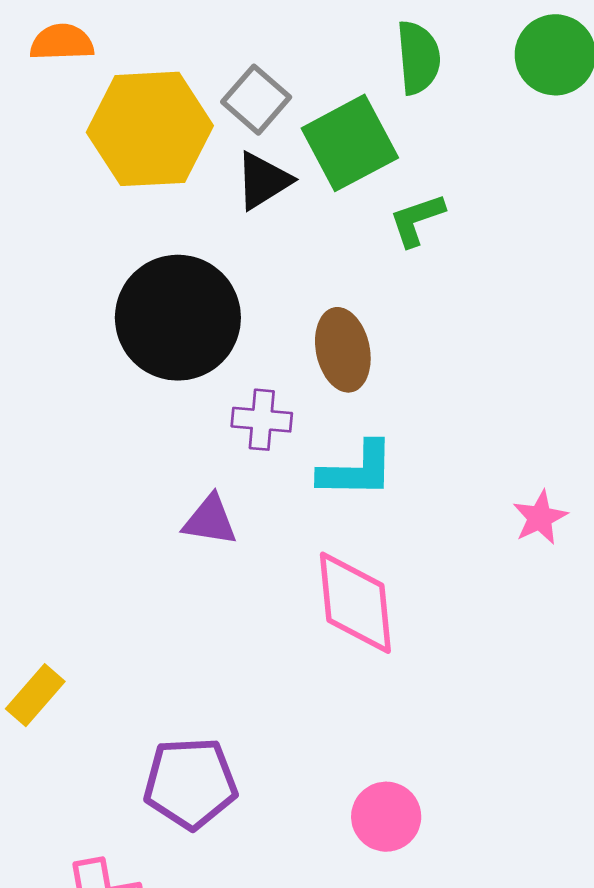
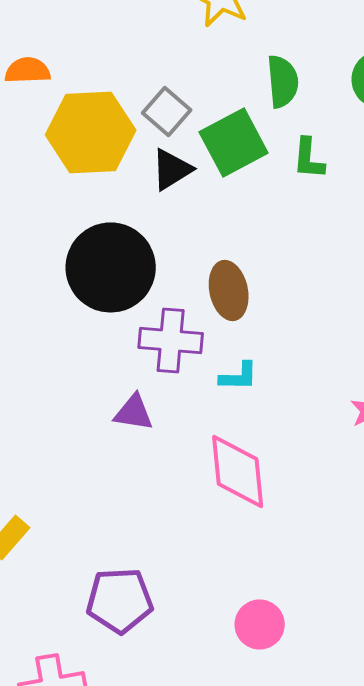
green L-shape: (417, 220) -> (309, 158), moved, turned -66
purple cross: (262, 420) -> (171, 340), size x1.5
cyan L-shape: (357, 470) -> (239, 376), size x0.7

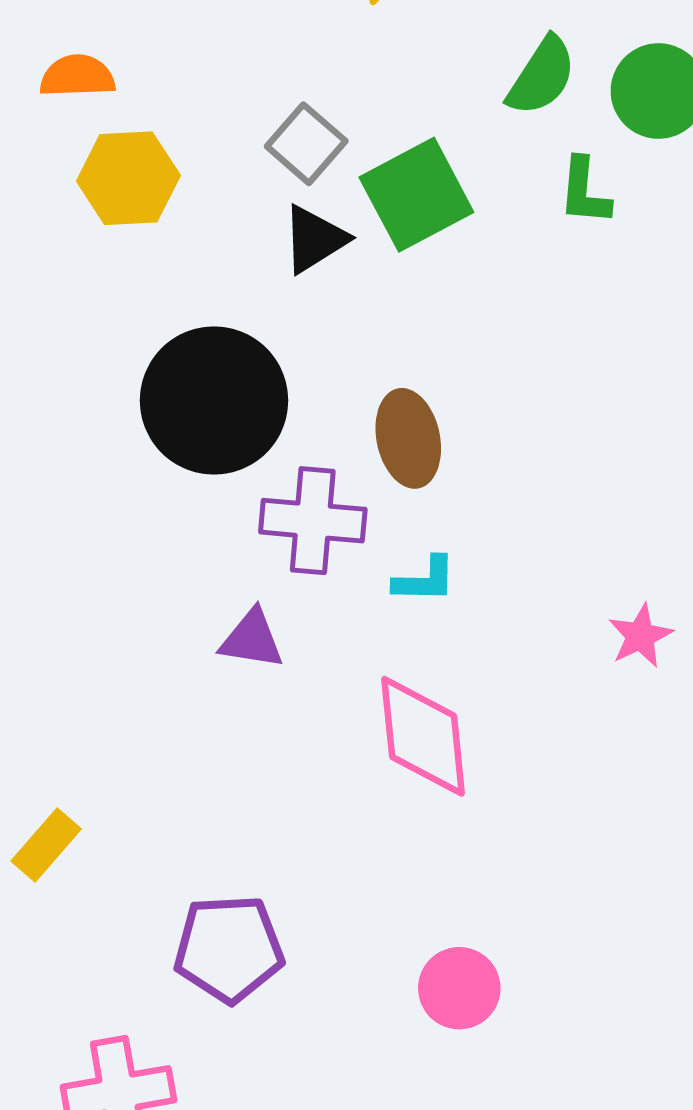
green semicircle: (283, 81) -> (542, 76), moved, turned 38
yellow hexagon: (91, 132) -> (128, 178), moved, size x0.7
green L-shape: (309, 158) -> (584, 191), moved

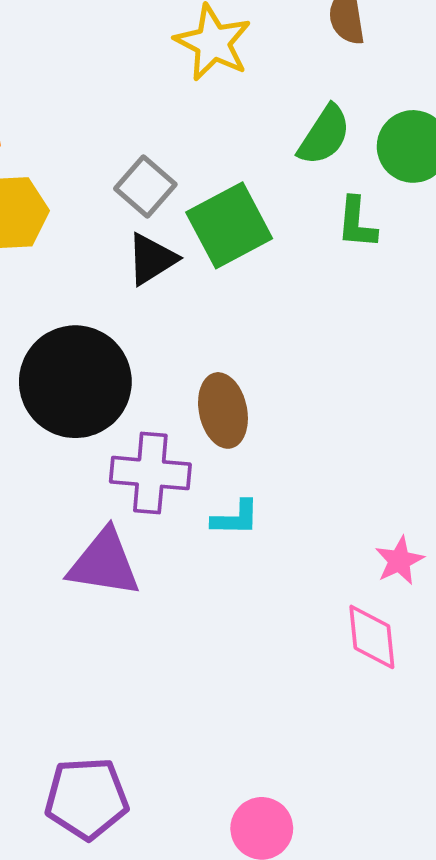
purple triangle: (252, 639) -> (104, 563), size x1.5
pink diamond: (423, 736) -> (372, 637), moved, size x0.7

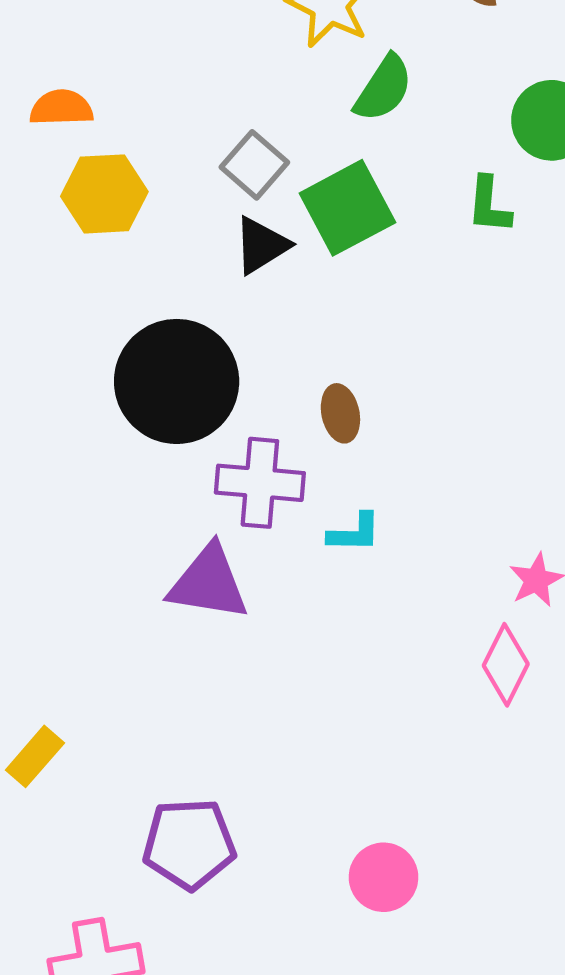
green semicircle: (324, 135) -> (384, 88), moved
brown ellipse: (223, 410) -> (340, 413), size x0.7
pink diamond: (372, 637) -> (506, 665), turned 32

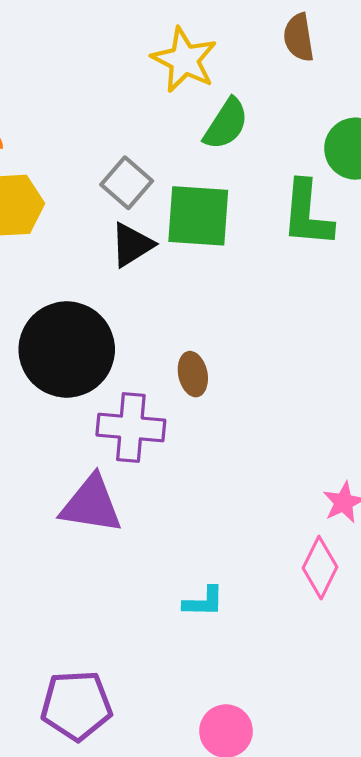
green L-shape: (489, 205) -> (307, 214), size x1.5
green square: (347, 208) -> (198, 216), turned 32
cyan L-shape: (354, 533) -> (204, 602), moved

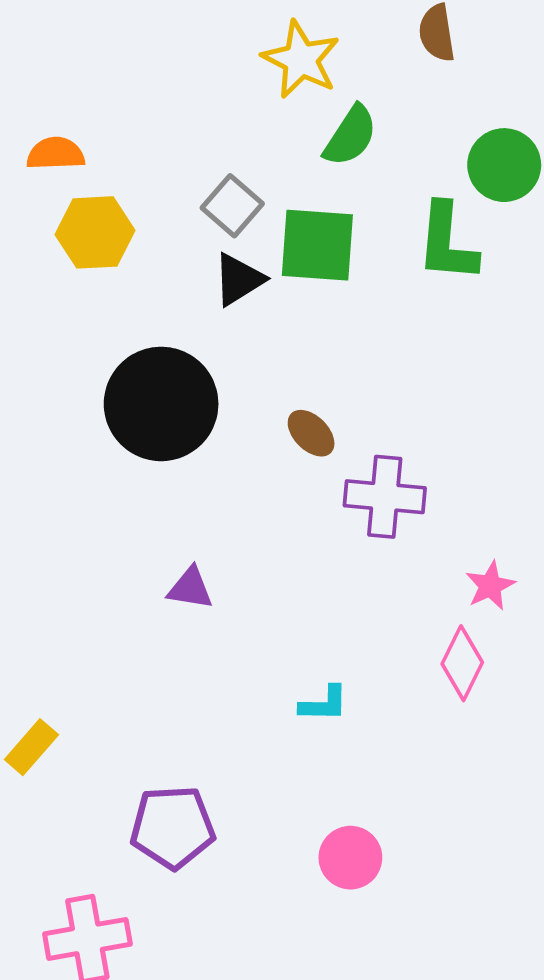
brown ellipse: (193, 374) -> (311, 433), turned -33
purple cross: (131, 428) -> (385, 497), moved
purple triangle: (91, 504) -> (190, 588), size x0.6

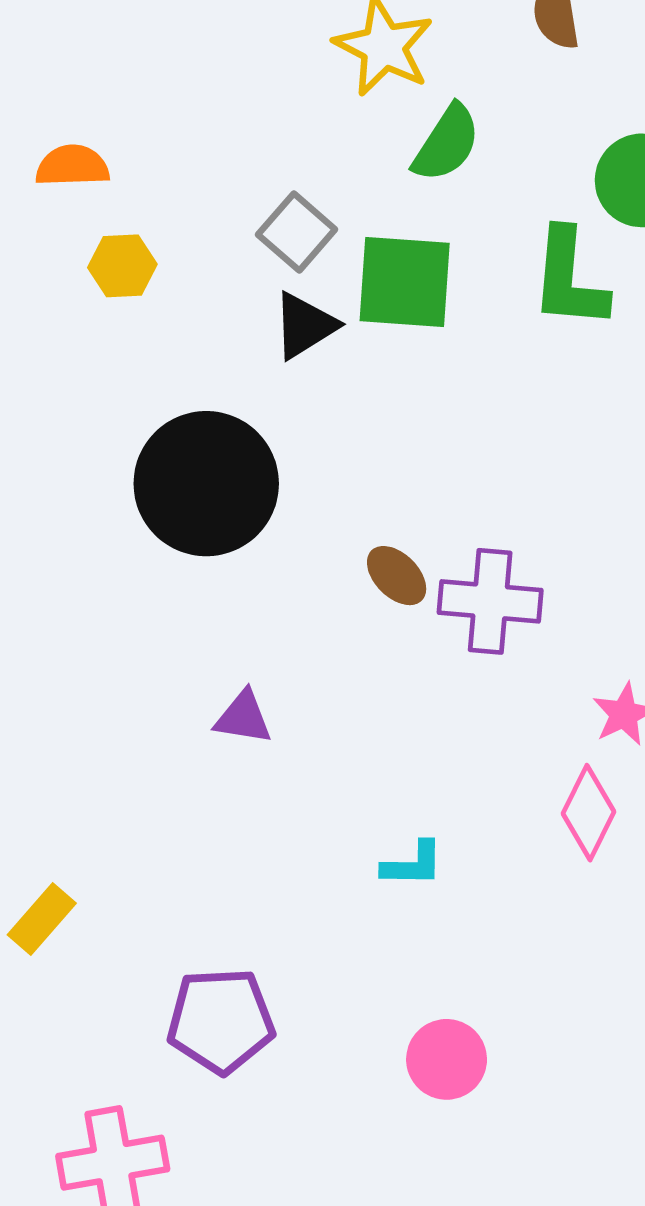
yellow hexagon: (95, 232) -> (122, 266), size x0.7
brown ellipse: (311, 433) -> (397, 576), moved

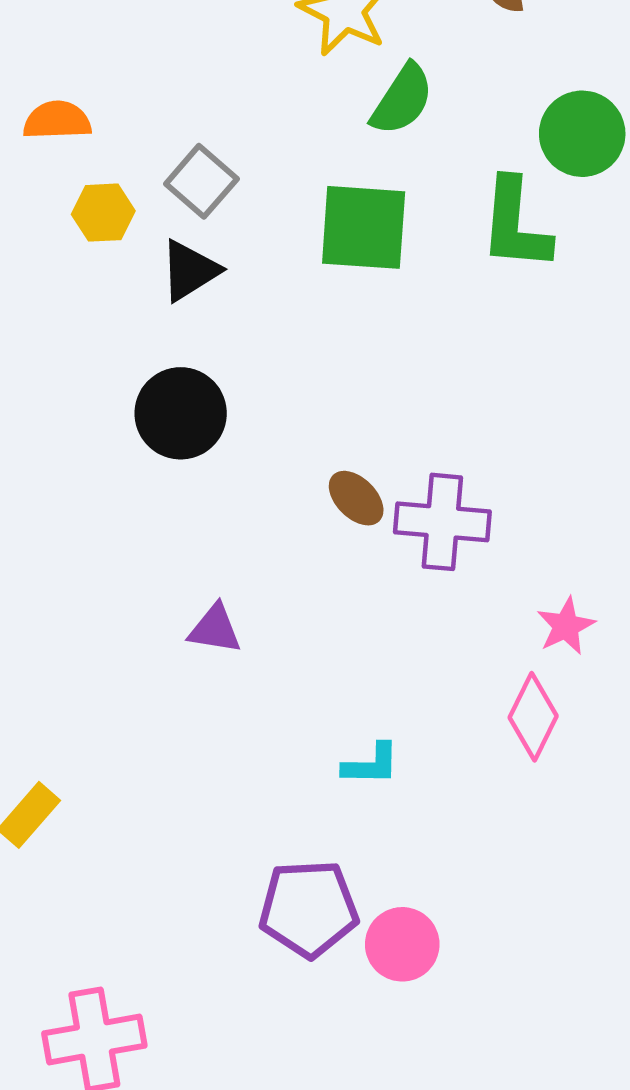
gray square: (297, 232) -> (201, 181), moved
black triangle: (305, 326) -> (190, 271), moved
black circle: (206, 484) -> (181, 413), size x0.7
purple pentagon: (221, 1021) -> (309, 909), moved

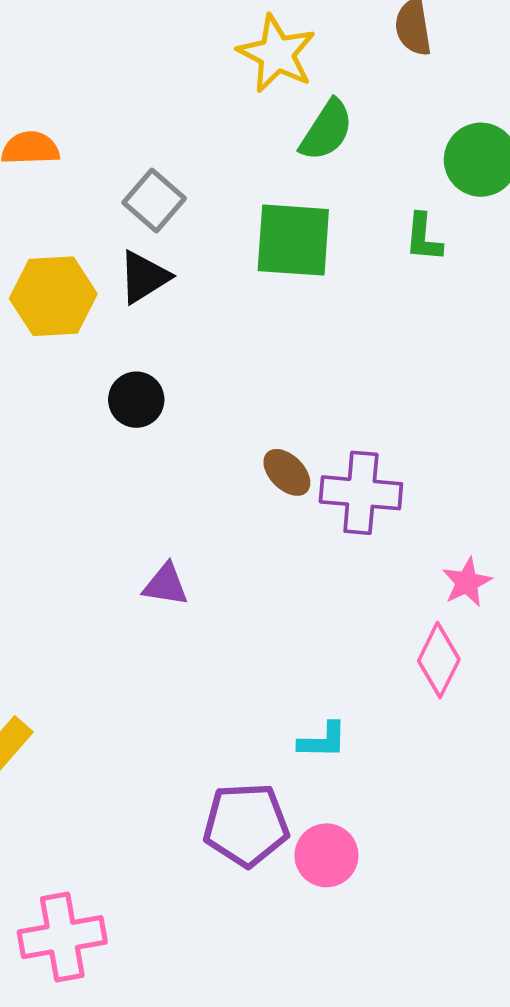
yellow hexagon: (103, 213) -> (53, 296), moved, size x1.6
green L-shape: (515, 224) -> (423, 238), size x0.6
black circle: (181, 413) -> (136, 400), size x0.7
cyan L-shape: (371, 764) -> (323, 740), moved

